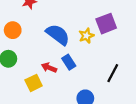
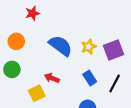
purple square: (106, 24) -> (113, 50), moved
blue rectangle: (69, 62) -> (90, 78), moved

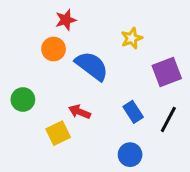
red star: (32, 13) -> (66, 20), moved
orange circle: (16, 41) -> (54, 49), moved
yellow star: (89, 47) -> (132, 38), moved

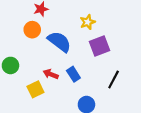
purple square: (167, 72) -> (100, 46), moved
blue rectangle: (133, 112) -> (73, 74), moved

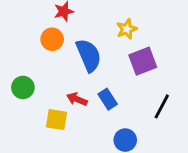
blue semicircle: (59, 42) -> (89, 55), turned 30
yellow square: (35, 89) -> (56, 120), turned 35

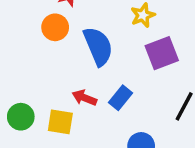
green circle: (23, 87) -> (21, 117), moved
blue rectangle: (108, 99) -> (120, 98), turned 72

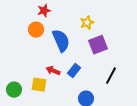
green circle: (21, 117) -> (14, 90), moved

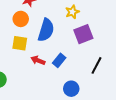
blue semicircle: (61, 41) -> (46, 30), turned 40
yellow square: (39, 85) -> (20, 43), moved

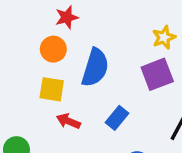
yellow star: (72, 12) -> (164, 37), moved
red arrow: (38, 60) -> (68, 121), moved

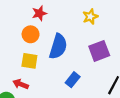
yellow star: (164, 37) -> (90, 17), moved
red arrow: (68, 121) -> (21, 84), moved

